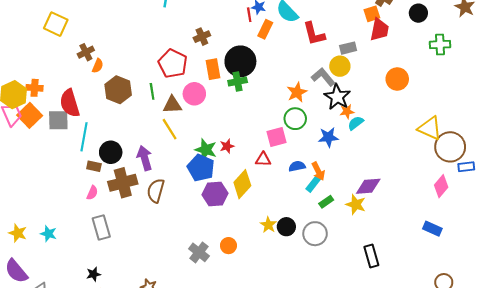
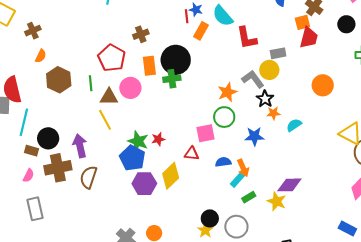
brown cross: (86, 52) -> (33, 31), moved
black star: (337, 97) -> (265, 99), size x0.7
cyan semicircle: (356, 123) -> (294, 125), moved
yellow star: (268, 225) -> (205, 230), moved

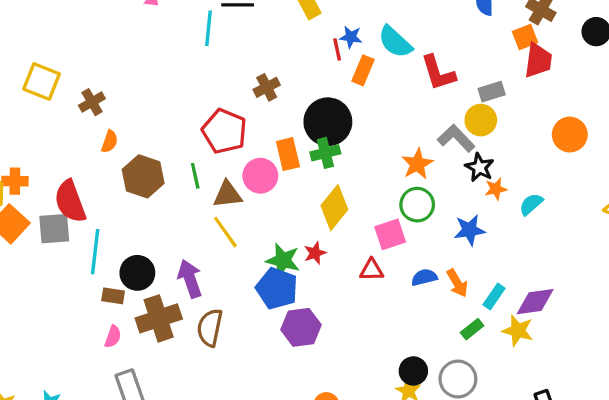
orange rectangle: (149, 66) -> (288, 154), moved
yellow diamond: (171, 176) -> (334, 208), moved
cyan rectangle: (238, 180) -> (494, 297), moved

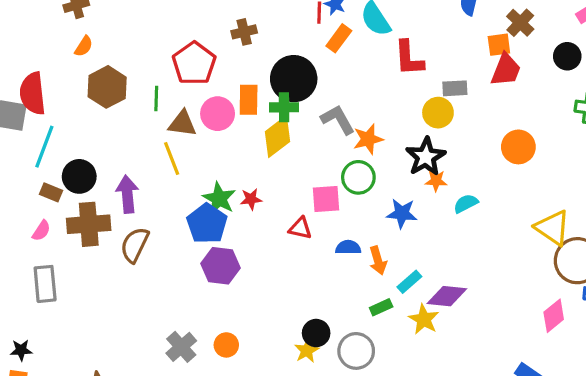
gray L-shape: (456, 138) -> (338, 120), moved
black star: (479, 167) -> (426, 157), size x1.4
yellow diamond: (334, 208) -> (278, 137), moved

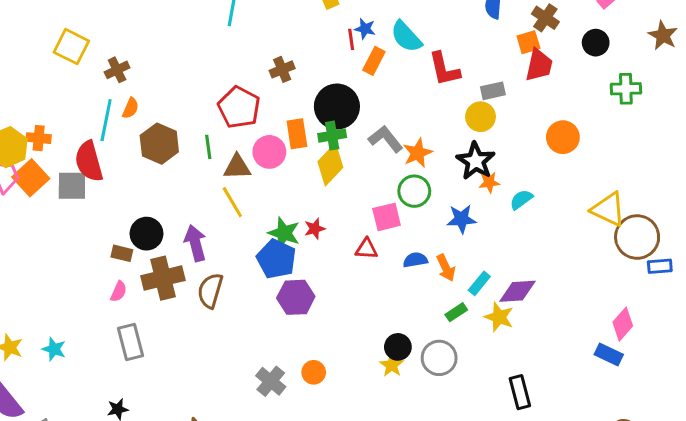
cyan line: (44, 147) -> (106, 120), moved
pink diamond: (554, 316) -> (623, 324), moved

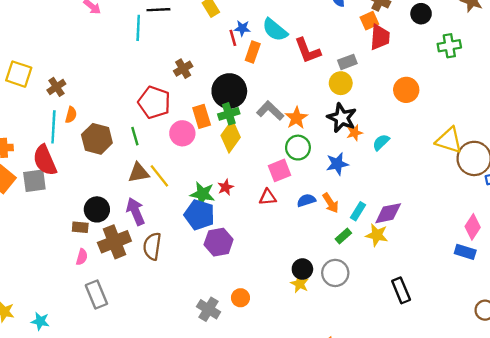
brown triangle: (237, 167) -> (139, 173), moved
cyan star: (54, 349) -> (40, 321), moved

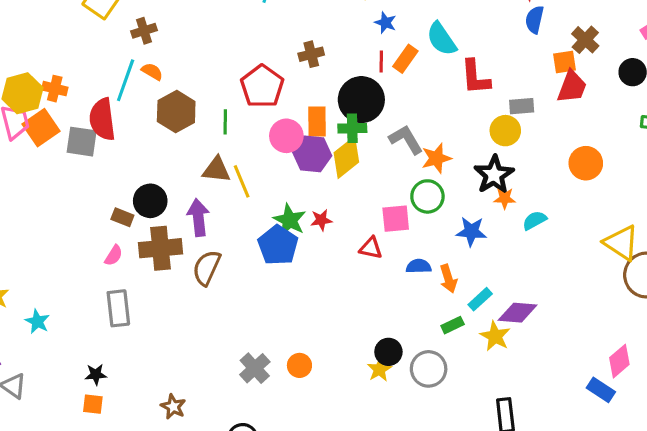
blue star: (242, 28) -> (385, 23), moved
red line: (233, 38) -> (381, 61), moved
orange semicircle: (71, 115) -> (152, 72), turned -91
purple hexagon: (219, 242) -> (312, 154), moved

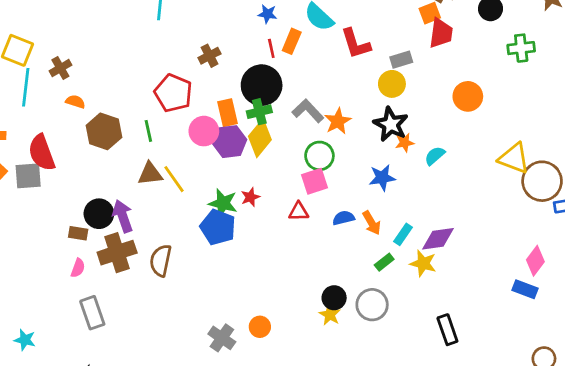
cyan line: (126, 80) -> (26, 87), moved
green circle: (427, 196) -> (319, 156), moved
purple arrow: (198, 218) -> (123, 216), moved

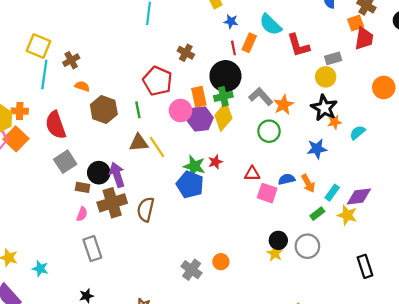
brown cross: (209, 56) -> (186, 53), turned -35
gray square: (28, 176) -> (65, 162), moved, turned -30
pink square: (314, 181) -> (267, 193), moved, turned 36

